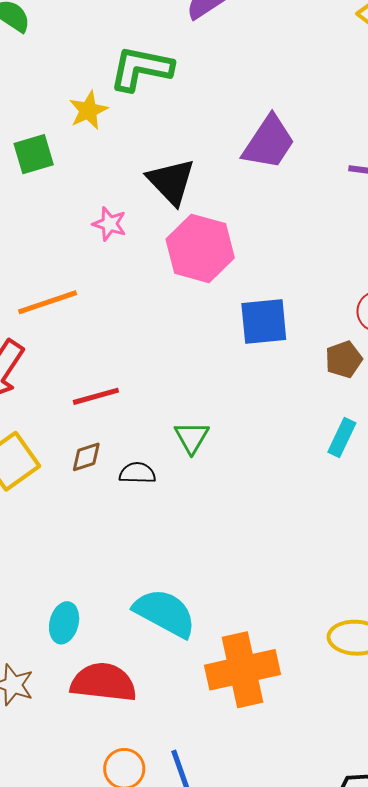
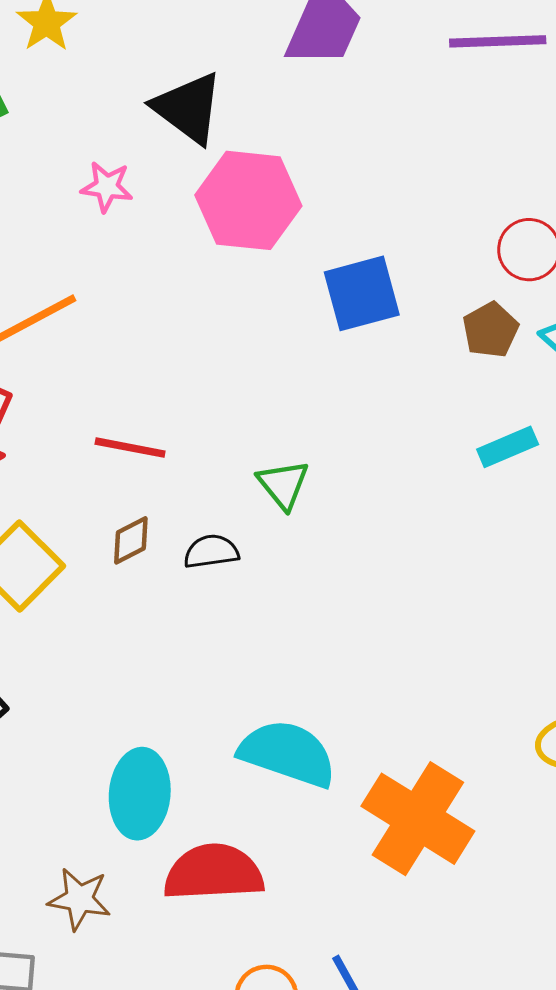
red line: (96, 396) -> (130, 448), turned 36
cyan rectangle: (342, 437) -> (508, 447), turned 51
cyan ellipse: (64, 623) -> (140, 794), size x1.4
orange cross: (243, 670) -> (418, 819), turned -36

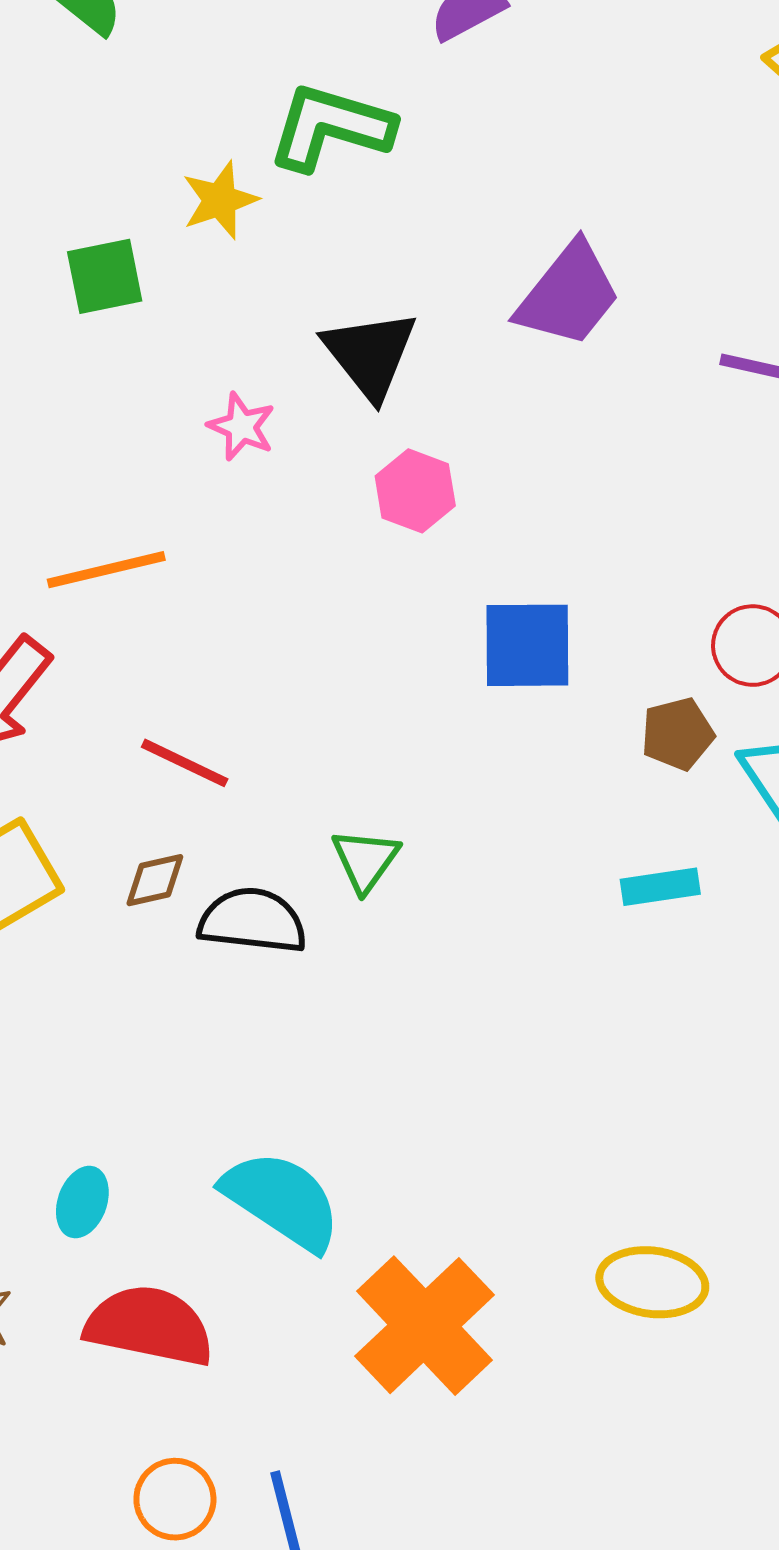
pink hexagon: (248, 200) -> (415, 491), size x0.6
black semicircle: (211, 552) -> (252, 921), size x1.5
cyan ellipse: (140, 794) -> (82, 1202), size x0.6

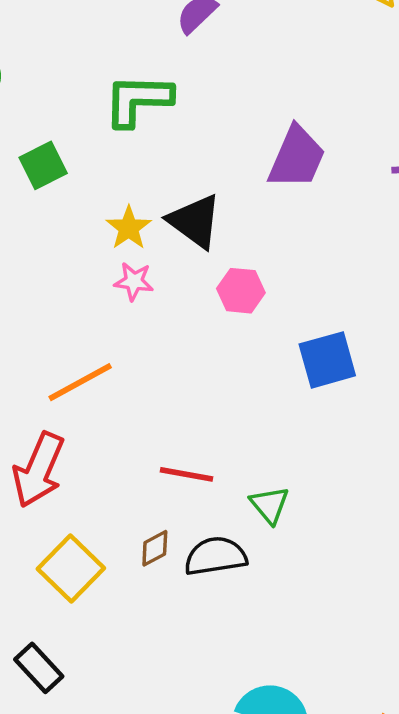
yellow star: (220, 200) -> (129, 228), moved
green square: (105, 276) -> (43, 165), moved
red line: (185, 763) -> (186, 474), moved

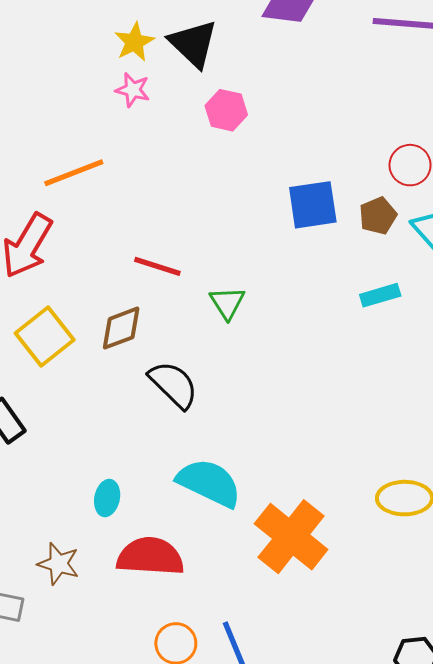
blue square: (327, 360) -> (313, 205), moved
brown diamond: (155, 548) -> (121, 328), size x1.4
black semicircle: (216, 556) -> (173, 385), moved, turned 46

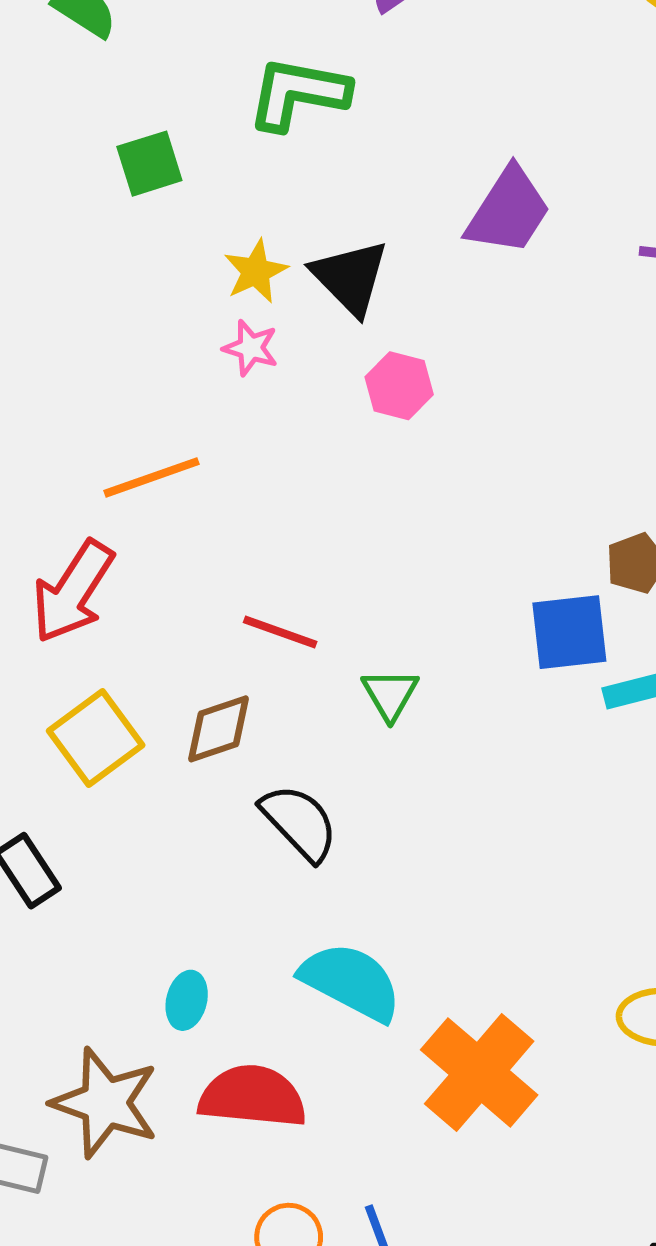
blue square: (313, 205) -> (569, 632), moved
brown star: (59, 564) -> (105, 1103), size x1.6

